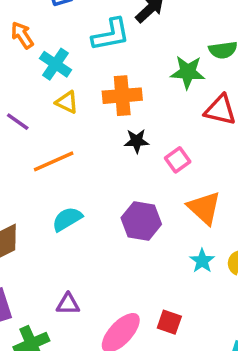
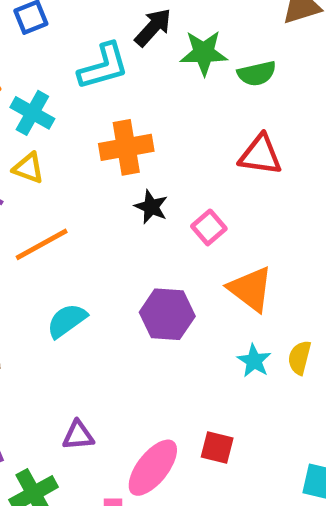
green star: (188, 72) -> (204, 53), moved
yellow triangle: (67, 102) -> (28, 168), moved
black star: (137, 141) -> (151, 207), turned 30

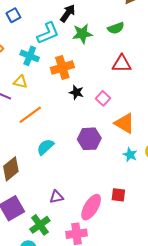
green star: (204, 53) -> (82, 34), moved
cyan cross: (32, 113) -> (30, 56), moved

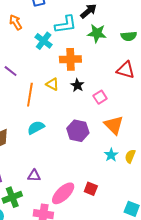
yellow triangle: (20, 82) -> (52, 84), moved
orange line: (30, 115) -> (30, 95), turned -60

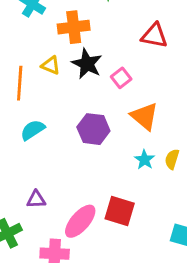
black star: (77, 85) -> (87, 64), size x1.5
red square: (91, 189) -> (120, 211), size x1.5

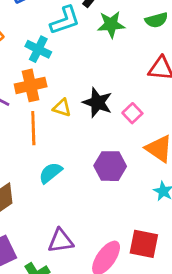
orange cross: (74, 27) -> (31, 85), moved
purple triangle: (36, 200) -> (61, 241), size x1.4

